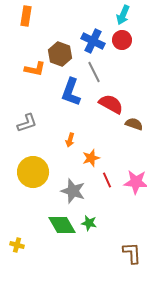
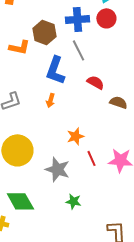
blue cross: (93, 41) -> (77, 19), turned -30
red semicircle: (111, 104) -> (95, 82), size x0.7
orange arrow: (70, 140) -> (50, 100), moved
green diamond: (62, 225) -> (20, 201), moved

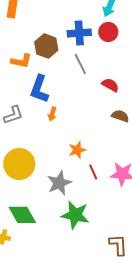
blue L-shape: (55, 70) -> (39, 89), moved
red semicircle: (95, 82) -> (110, 85), moved
gray star: (57, 169) -> (59, 183), turned 30
green star: (73, 201) -> (75, 215), size x1.8

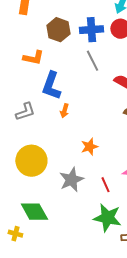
brown hexagon: (46, 46) -> (58, 30), moved
red line: (93, 172) -> (105, 185), moved
green star: (75, 215) -> (107, 218), moved

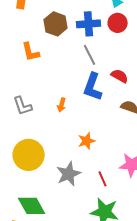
orange L-shape: (33, 58) -> (31, 52), turned 65
blue L-shape: (51, 86) -> (93, 87), moved
gray L-shape: (25, 112) -> (23, 106), turned 90

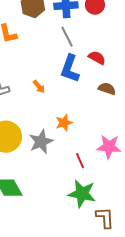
orange arrow: (62, 105) -> (39, 87), turned -56
gray star: (69, 174) -> (41, 142), moved

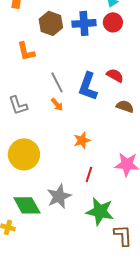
gray line: (67, 37) -> (57, 82), moved
gray star: (41, 142) -> (59, 196), moved
red line: (80, 161) -> (89, 174), moved, turned 42

